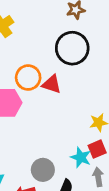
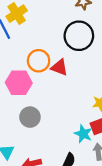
gray circle: (43, 170) -> (30, 117), moved

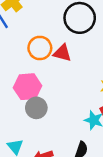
pink hexagon: (19, 83) -> (28, 87), moved

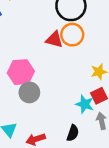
orange circle: (40, 48) -> (72, 35), moved

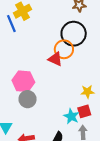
orange circle: (72, 35) -> (64, 49), moved

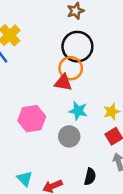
gray circle: (28, 99) -> (69, 136), moved
cyan star: (71, 116) -> (78, 111), moved

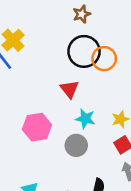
orange circle: (71, 68) -> (104, 59), moved
red triangle: (63, 82) -> (70, 89), turned 42

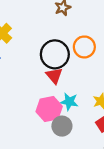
black circle: (84, 51) -> (55, 54), moved
pink hexagon: (37, 127) -> (49, 109), moved

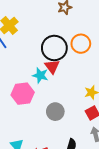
cyan star: (69, 102) -> (40, 75), moved
pink hexagon: (49, 109) -> (23, 94), moved

